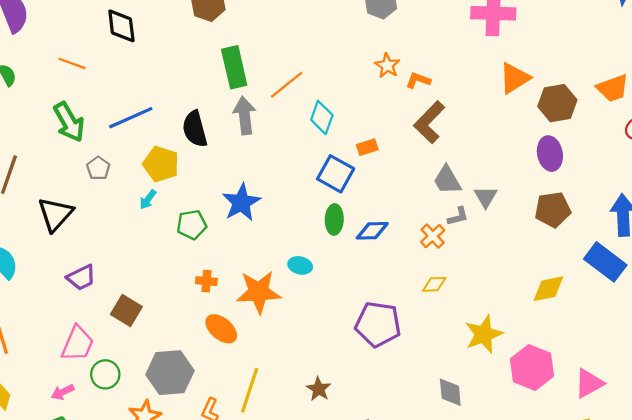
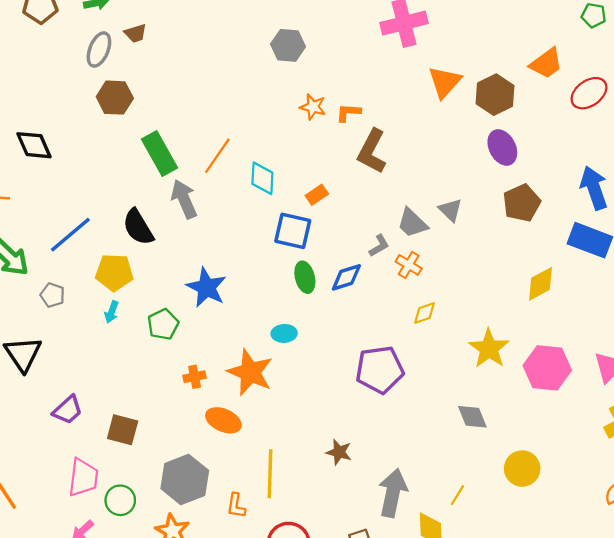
gray trapezoid: (447, 180) -> (412, 223), moved
gray L-shape: (458, 216) -> (379, 246), moved
orange star: (259, 292) -> (250, 372), turned -30

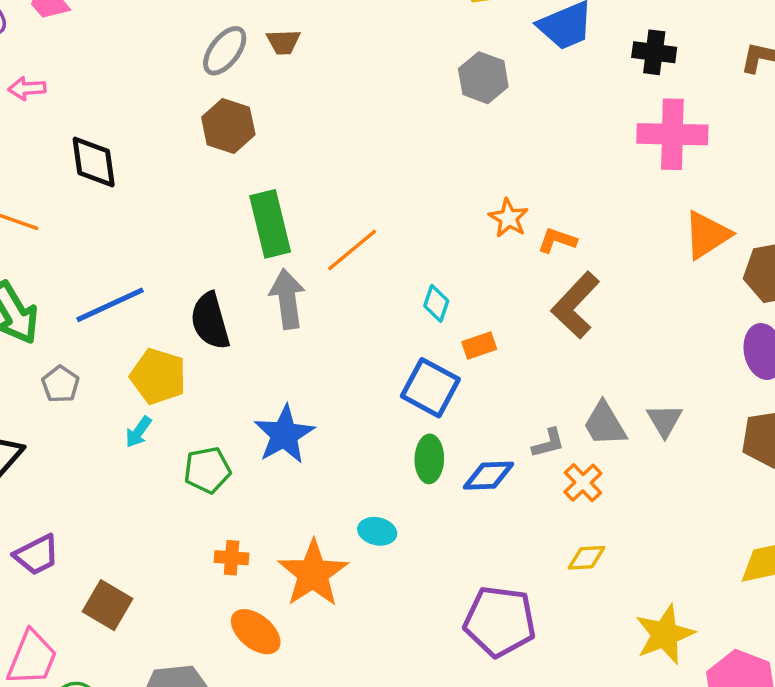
gray hexagon: (288, 45) -> (483, 78), moved
cyan diamond: (262, 178) -> (436, 303), moved, size x0.7

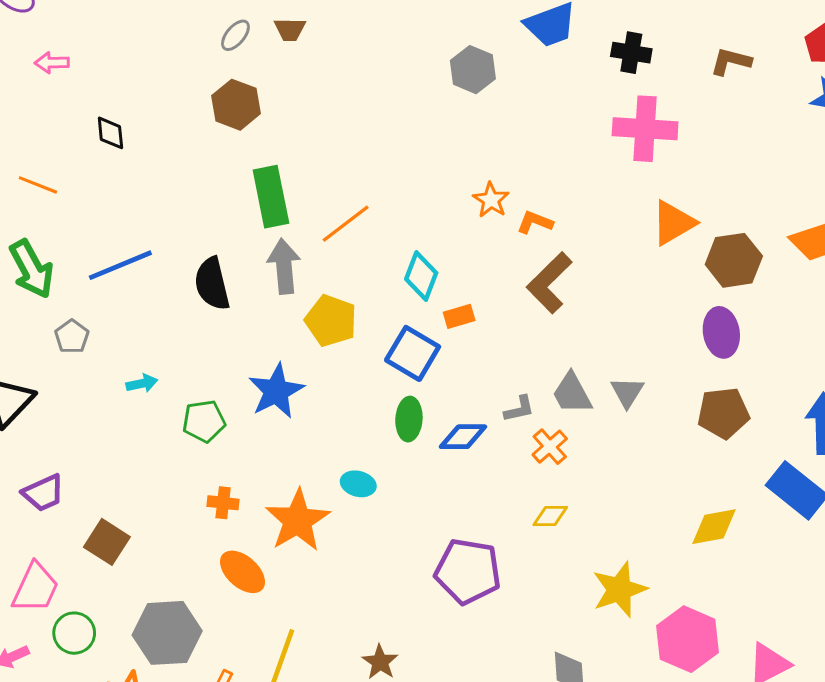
gray ellipse: (225, 51) -> (235, 35), size x0.7
black diamond: (94, 162) -> (110, 133), size x0.7
cyan diamond: (436, 303) -> (421, 276), size x1.4
yellow pentagon: (158, 376) -> (331, 321), moved
cyan arrow: (138, 432) -> (142, 383), turned -140

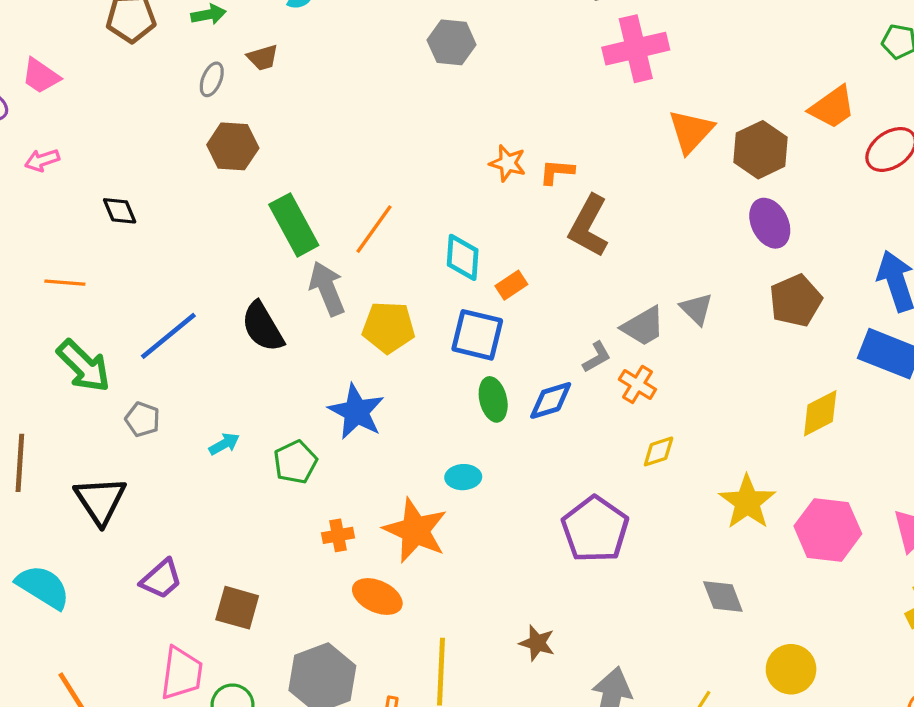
gray trapezoid: (572, 393) -> (643, 326), turned -75
purple pentagon: (468, 571) -> (595, 529), turned -30

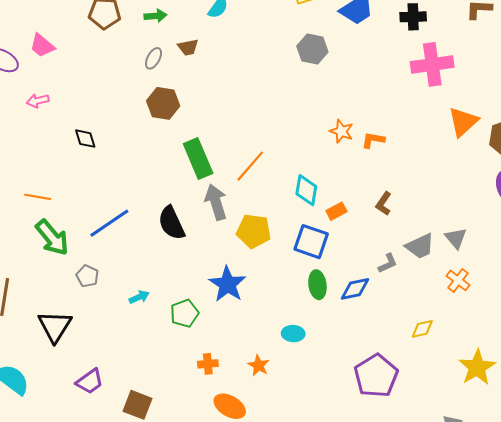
brown L-shape: (589, 226) -> (384, 204), moved, size x0.6
orange line: (65, 283) -> (38, 197), moved
orange cross: (637, 384) -> (458, 280), moved
orange star: (415, 530) -> (259, 365), size x0.5

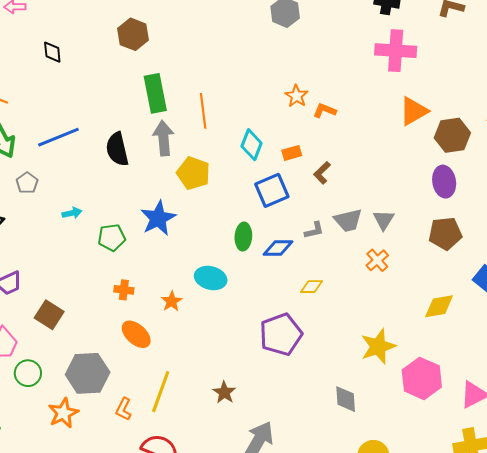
orange line: (250, 166) -> (203, 111), turned -60
orange rectangle: (336, 211) -> (292, 153), moved
blue square: (311, 242) -> (272, 190), moved, turned 36
yellow diamond: (422, 329) -> (312, 287), moved
cyan ellipse: (293, 334) -> (211, 278), size x1.4

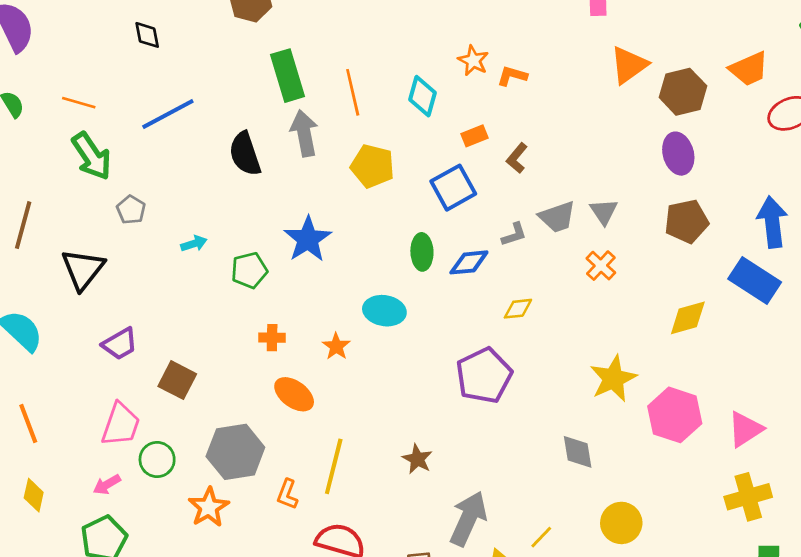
blue line: (58, 137) -> (168, 114), moved
cyan diamond: (252, 145) -> (422, 96), moved
yellow pentagon: (193, 173) -> (372, 166), moved

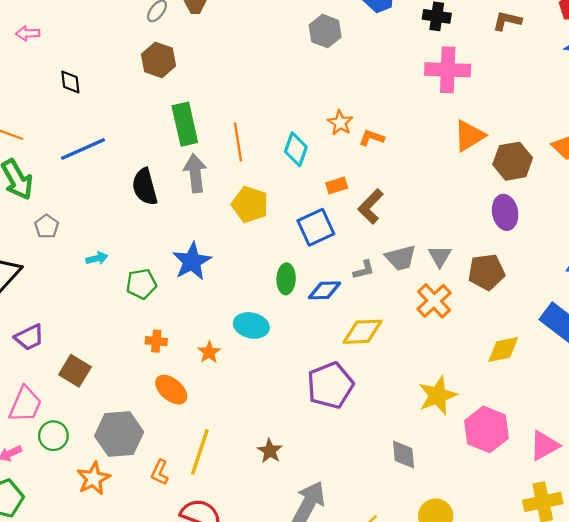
brown L-shape: (517, 158) -> (371, 206), size x1.4
brown pentagon: (686, 221) -> (486, 272), moved
orange cross: (601, 266) -> (434, 301), size x1.4
yellow diamond: (518, 309) -> (363, 332), size x1.6

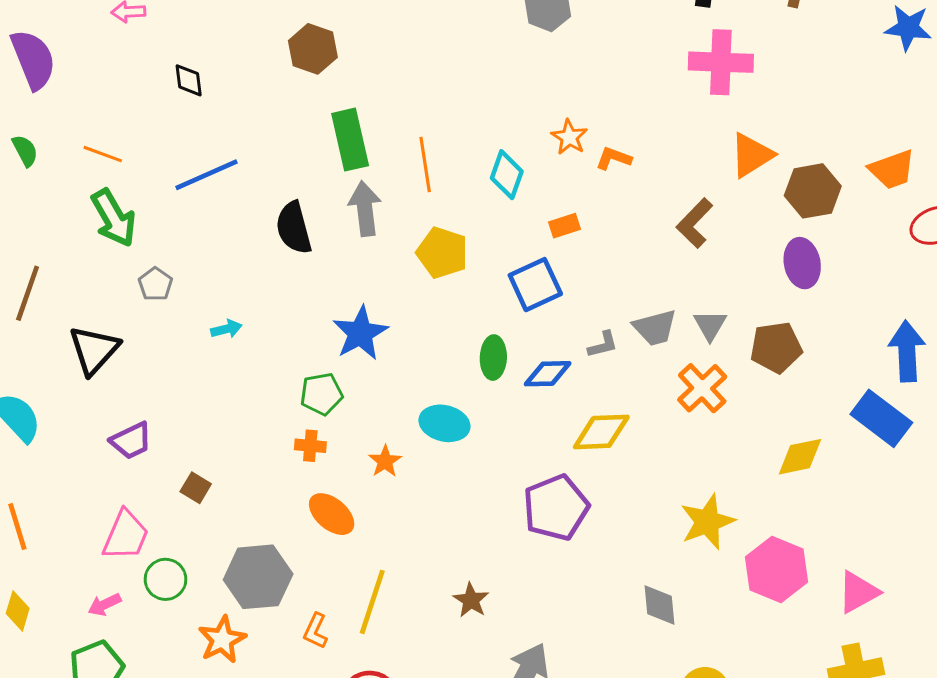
brown L-shape: (371, 206) -> (695, 223), moved
green pentagon: (141, 284) -> (321, 394), moved
brown square: (75, 371) -> (196, 488), size x0.7

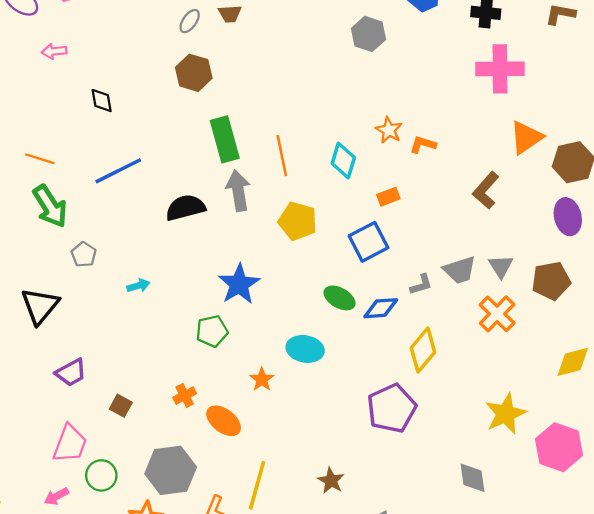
black semicircle: (294, 228) -> (185, 208), turned 93
green ellipse: (493, 358) -> (340, 298), turned -60
yellow diamond: (601, 432) -> (423, 350), turned -45
orange cross: (310, 446) -> (185, 396), moved, turned -30

